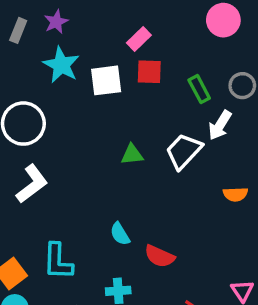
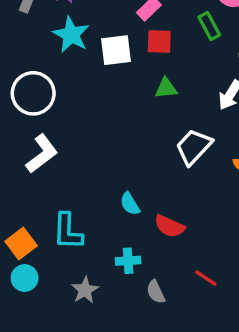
green rectangle: (199, 89) -> (209, 26), moved
white trapezoid: (184, 151) -> (194, 147), moved
green triangle: (132, 155) -> (166, 88), moved

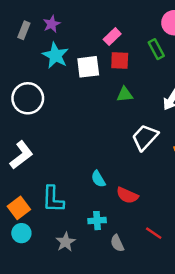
white L-shape: (42, 154) -> (21, 155), moved

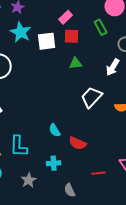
red line: (154, 233) -> (99, 173), turned -40
gray semicircle: (117, 243) -> (70, 190), moved

